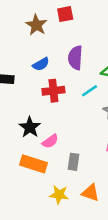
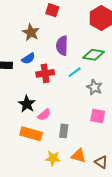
red square: (65, 14) -> (52, 10), turned 32
brown star: (36, 25) -> (31, 32), moved
blue semicircle: (41, 64) -> (28, 59), moved

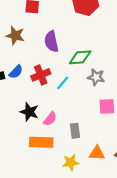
green diamond: (94, 55) -> (80, 57), moved
blue semicircle: (28, 59) -> (16, 72), moved
cyan line: (75, 72) -> (63, 83), moved

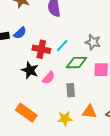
green diamond: (80, 57) -> (76, 63), moved
red cross: (41, 75) -> (41, 49), moved, turned 30
orange rectangle: (41, 142) -> (26, 113), moved, turned 30

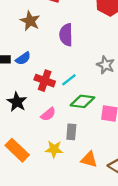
gray star: (93, 42) -> (106, 65), moved
black star: (30, 70) -> (17, 102), moved
yellow star: (65, 119) -> (54, 149), moved

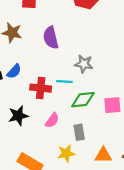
gray star: (106, 65) -> (84, 64), moved
cyan line: (69, 80) -> (64, 81), turned 56
black star: (17, 102) -> (18, 116), turned -30

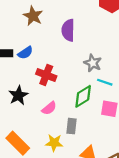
cyan line: (64, 81) -> (105, 82), moved
green diamond: (83, 100) -> (83, 96), turned -40
black star: (18, 116) -> (18, 95), turned -30

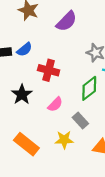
purple semicircle: (68, 30) -> (66, 21), turned -130
gray rectangle: (71, 126) -> (80, 120), turned -42

